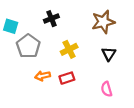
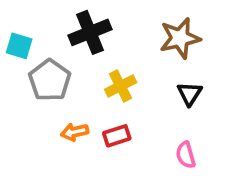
black cross: (51, 19) -> (90, 32), size x1.5

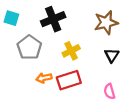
cyan square: (19, 46) -> (11, 18), moved
red rectangle: (117, 136) -> (69, 80), size x1.5

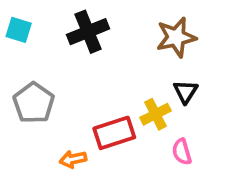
gray pentagon: (29, 47) -> (34, 103), moved
yellow cross: (71, 51) -> (156, 114), moved
orange arrow: (44, 78) -> (73, 159), moved

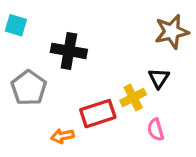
black cross: (88, 32) -> (69, 51), moved, turned 32
brown star: (176, 37) -> (172, 32), moved

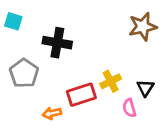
black triangle: (159, 78) -> (145, 88), moved

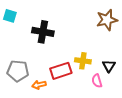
gray pentagon: (24, 73) -> (18, 71), moved, turned -30
yellow cross: (111, 81) -> (83, 61), turned 35

